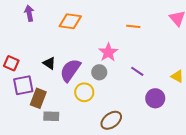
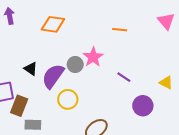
gray circle: (99, 72) -> (75, 64), moved

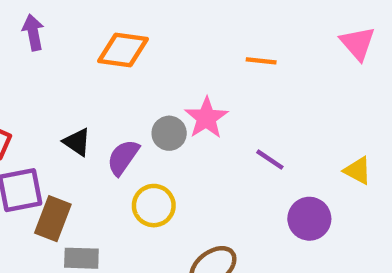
purple semicircle: (53, 76) -> (123, 157), size x0.7

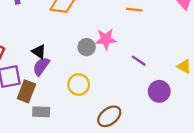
pink star: (206, 118) -> (106, 39), turned 30
purple semicircle: (123, 157) -> (41, 66), moved

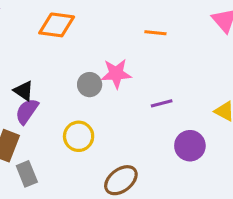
purple line: (139, 61) -> (162, 103), turned -49
gray rectangle: (41, 112) -> (27, 174), turned 66

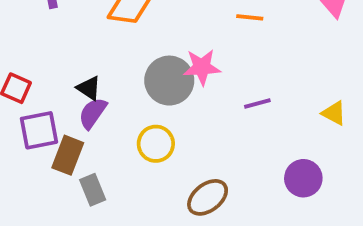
gray circle: (90, 85) -> (169, 81), size x1.6
purple circle: (190, 146) -> (303, 178), moved

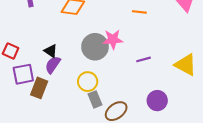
yellow triangle: (334, 113) -> (186, 65), size x1.6
purple circle: (303, 178) -> (157, 101), moved
gray rectangle: (93, 190) -> (95, 99), moved

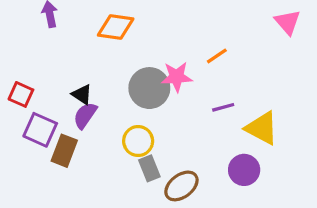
orange line: (139, 12) -> (217, 56), moved, turned -40
yellow triangle: (186, 65) -> (262, 128), moved
purple square: (23, 74) -> (40, 130), turned 35

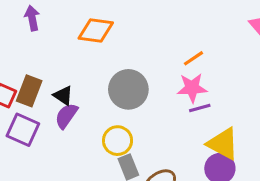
pink star: (177, 77) -> (192, 88), moved
yellow triangle: (262, 128) -> (223, 144), moved
brown rectangle: (64, 151) -> (29, 91), moved

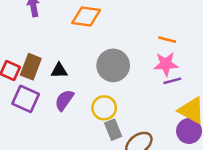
orange line: (194, 58) -> (167, 40), turned 48
black triangle: (63, 96) -> (59, 71), turned -36
purple semicircle: (66, 116) -> (64, 100), moved

